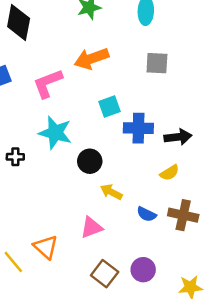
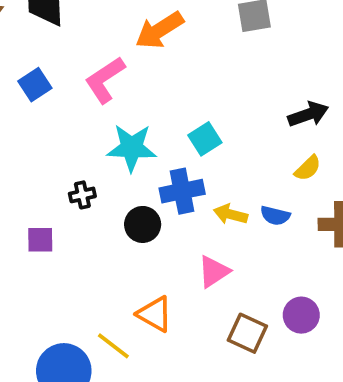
cyan square: (109, 107) -> (205, 139), moved
blue cross: (138, 128) -> (182, 191), moved
black circle: (90, 161) -> (143, 224), moved
blue semicircle: (146, 214) -> (275, 216), moved

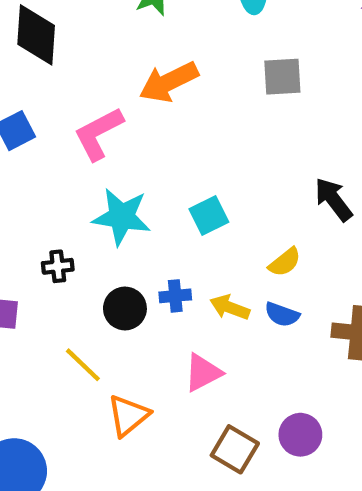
black arrow: (308, 114) -> (333, 199), turned -114
yellow semicircle: (308, 168) -> (285, 262), moved
blue cross: (182, 191) -> (175, 296), moved, size x0.6
orange triangle: (155, 314) -> (128, 415), turned 45
yellow line: (113, 346) -> (83, 365), moved

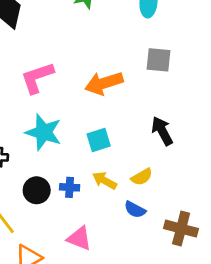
orange arrow: (169, 82) -> (104, 83), moved
black arrow: (333, 199) -> (162, 131), moved
yellow arrow: (230, 307) -> (105, 180), moved
pink triangle: (203, 373) -> (79, 238), turned 40

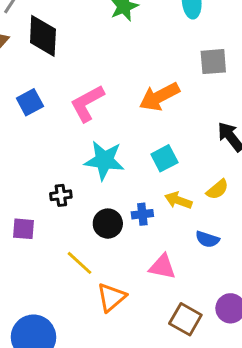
blue semicircle: (135, 210) -> (207, 239), moved

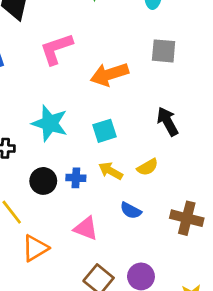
pink L-shape: (87, 103) -> (56, 49), moved

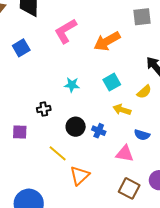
cyan star: (50, 123) -> (72, 85), size x0.6
yellow semicircle: (148, 167) -> (144, 92), moved
blue cross: (76, 178) -> (99, 131), moved, turned 32
pink triangle: (86, 228) -> (125, 154), moved

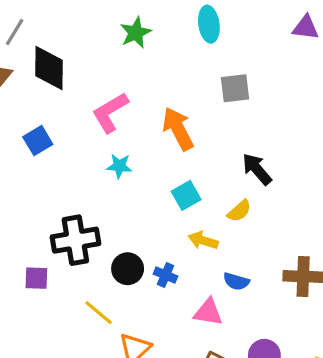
orange arrow: (107, 41) -> (178, 129), turned 92
cyan star: (72, 85) -> (119, 166), moved
black cross: (44, 109) -> (75, 240), size x2.0

